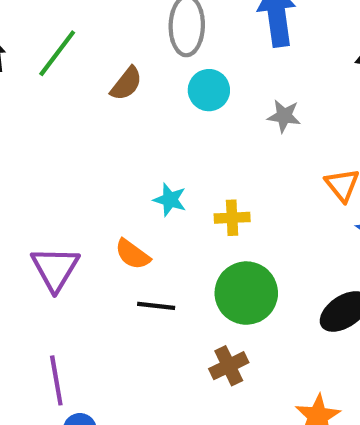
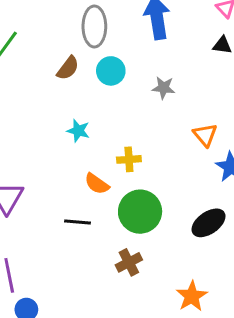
brown semicircle: (126, 84) -> (68, 68), moved
cyan star: (170, 200) -> (78, 131), moved
orange semicircle: (132, 254) -> (97, 184), moved

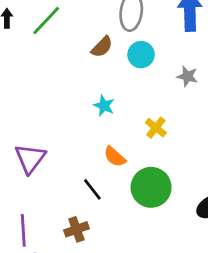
yellow cross: (129, 159) -> (156, 128), moved, turned 35
black line: (77, 222) -> (92, 189), turned 40
brown cross: (129, 262) -> (76, 229), moved

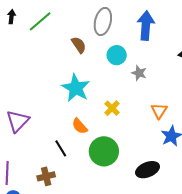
brown semicircle: (102, 47) -> (79, 45), turned -84
cyan circle: (141, 55) -> (117, 55), moved
cyan star: (104, 106) -> (76, 88), size x1.8

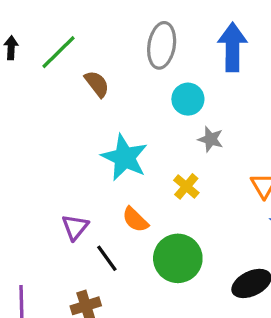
brown semicircle: (79, 45) -> (97, 84), moved
gray star: (139, 73) -> (211, 139), moved
purple triangle: (18, 121) -> (75, 227), moved, size x0.7

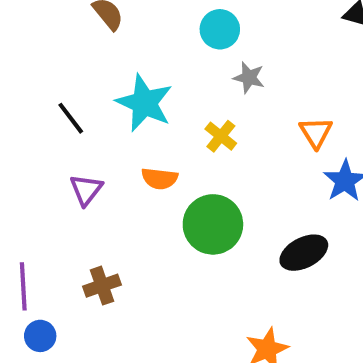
orange semicircle: (135, 220) -> (160, 179), turned -36
black line: (107, 258) -> (71, 118), moved

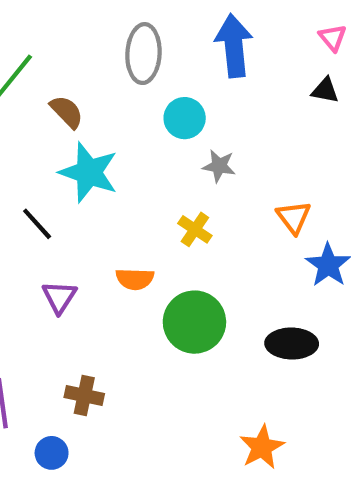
cyan star: (144, 103) -> (89, 172), moved
black ellipse: (304, 253) -> (292, 344), turned 33
brown cross: (102, 286) -> (84, 396), turned 36
blue circle: (40, 336) -> (52, 453), moved

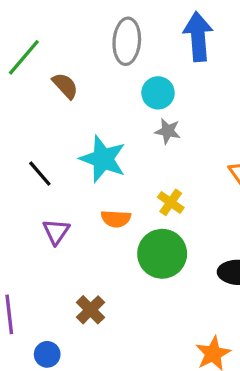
gray star: (219, 166) -> (168, 131), moved
cyan star: (89, 172) -> (103, 159), moved
yellow cross: (195, 229) -> (171, 202), moved
brown cross: (84, 396) -> (91, 310), moved, turned 32

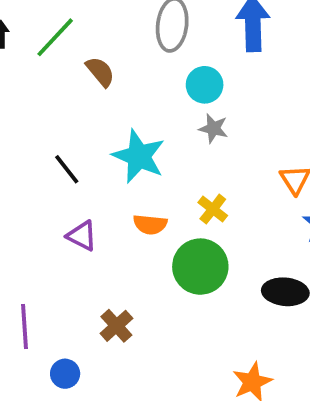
purple triangle: (56, 232) -> (82, 236), turned -40

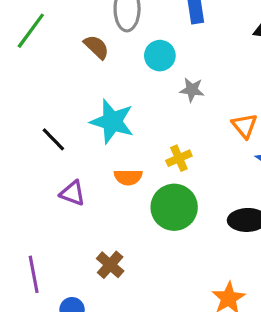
brown semicircle: (100, 72) -> (96, 47), moved
gray star: (213, 128) -> (192, 90), moved
yellow cross: (213, 209) -> (179, 158), turned 35

